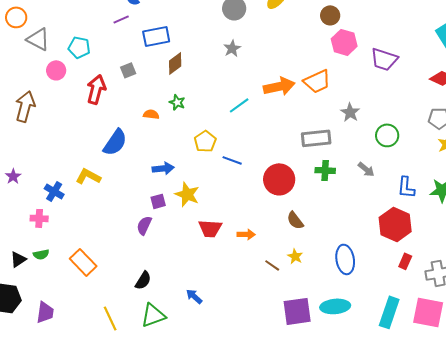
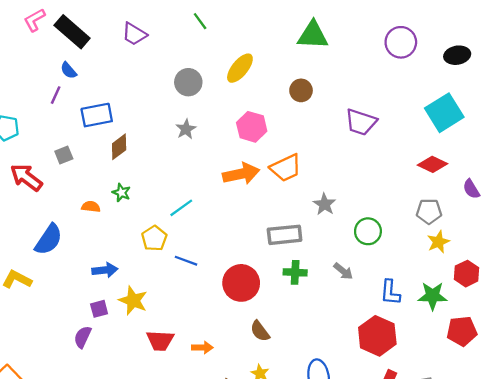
purple line: (121, 19) -> (56, 95), turned -42
pink hexagon: (344, 42) -> (252, 127), moved
purple trapezoid: (384, 59) -> (361, 122), moved
red arrow: (96, 89) -> (26, 177), turned -68
cyan line: (239, 105) -> (181, 208), moved

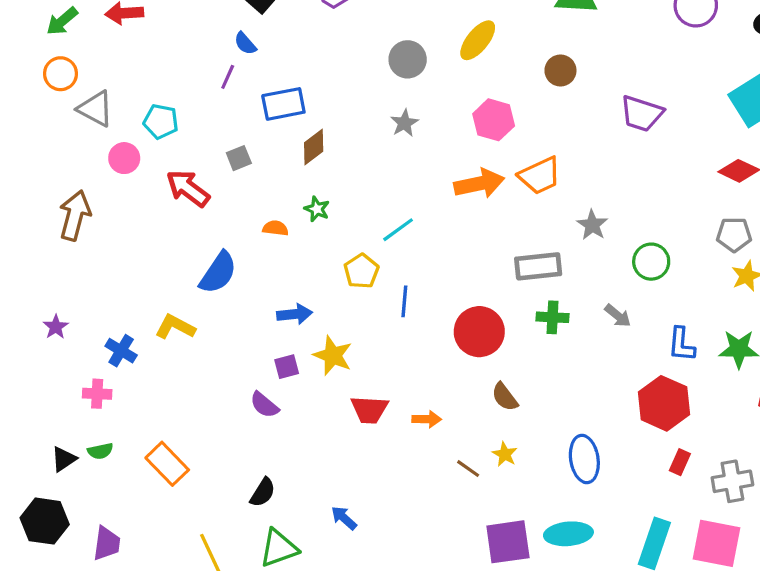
blue line: (186, 261) -> (404, 301), turned 75
purple semicircle: (83, 337) -> (264, 405), turned -75

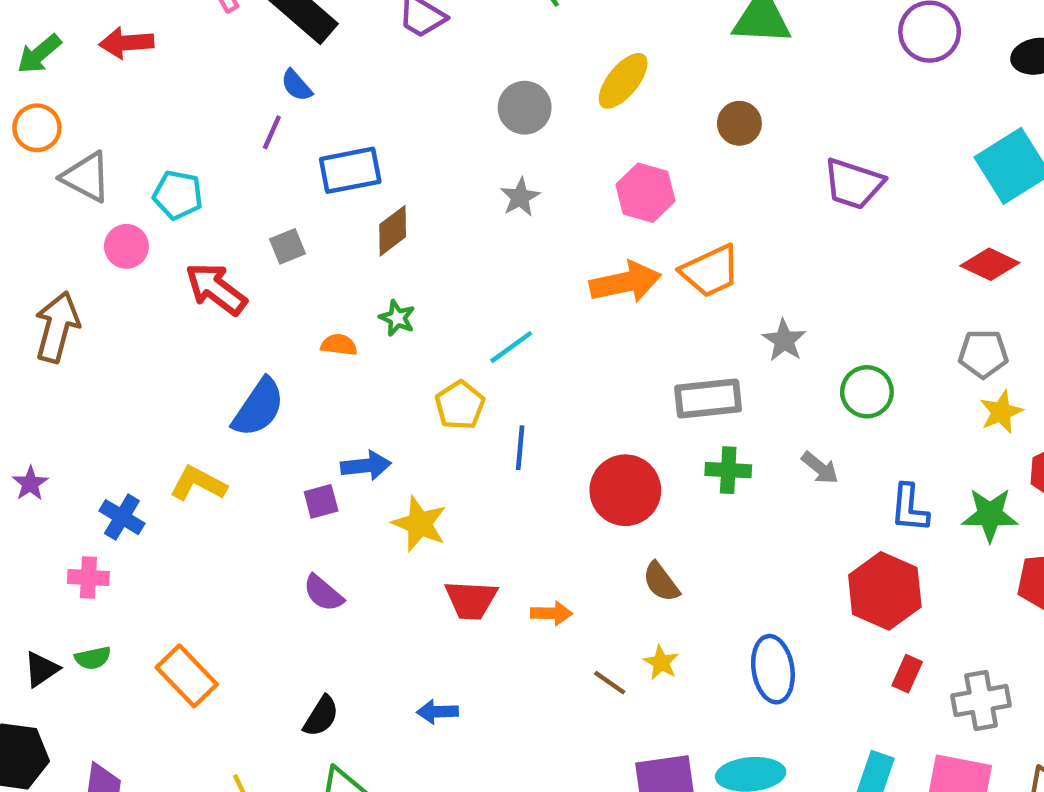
purple square: (287, 367) -> (321, 501), moved
blue arrow: (344, 518) -> (437, 712), moved, turned -44

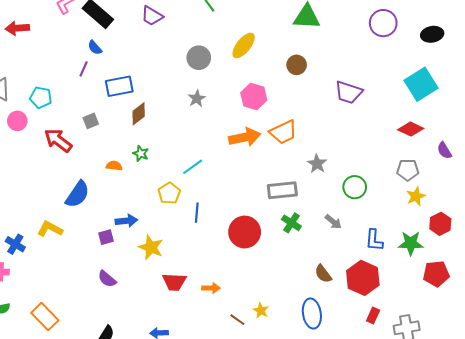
green cross: (728, 470) -> (291, 223), turned 30
brown semicircle: (661, 582) -> (323, 274), moved

